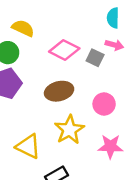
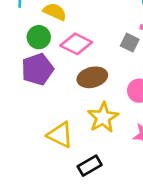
pink diamond: (64, 50) -> (76, 44), moved

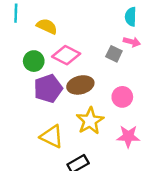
green circle: (39, 37) -> (34, 61), moved
purple pentagon: (37, 69) -> (48, 89), moved

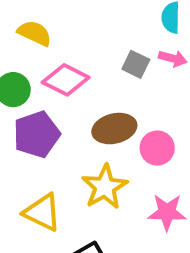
gray square: (114, 54) -> (136, 64), moved
brown ellipse: (80, 85) -> (114, 129), moved

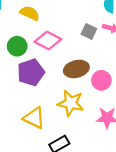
yellow star: (105, 187) -> (71, 103), turned -30

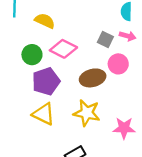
pink circle: (101, 80) -> (118, 64), moved
yellow triangle: (34, 118) -> (44, 114), moved

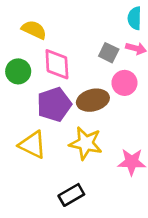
pink diamond: (63, 49) -> (57, 64), turned 60
purple pentagon: (46, 81) -> (54, 104), moved

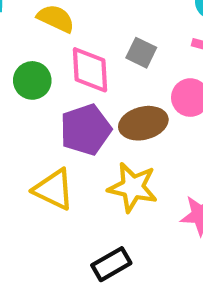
gray square: (109, 53) -> (141, 53), moved

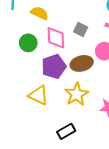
yellow star: (133, 187) -> (76, 94), turned 30

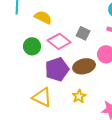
pink diamond: (56, 38) -> (59, 41), turned -50
yellow star: (76, 94) -> (79, 96), size x0.6

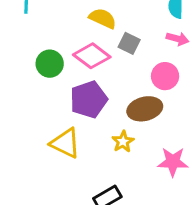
yellow semicircle: (43, 17) -> (103, 18), moved
brown ellipse: (84, 66) -> (145, 109), moved

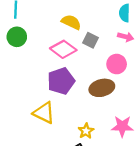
green circle: (50, 64) -> (17, 37), moved
yellow star: (123, 142) -> (86, 131), moved

